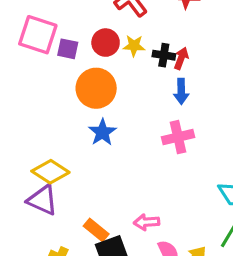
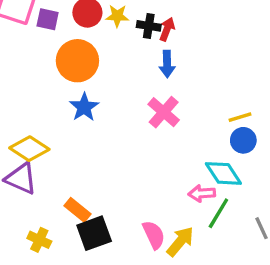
pink cross: (178, 137) -> (164, 112), turned -36
pink arrow: (147, 222) -> (202, 193), moved

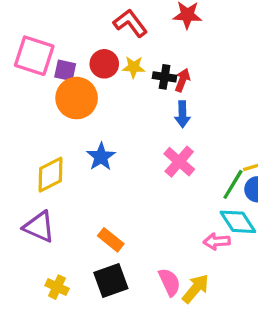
orange circle: (77, 61) -> (77, 98), moved
yellow diamond: (29, 149) -> (51, 175), moved, turned -60
orange rectangle: (77, 210) -> (111, 240), moved
green line: (218, 213) -> (233, 184), moved

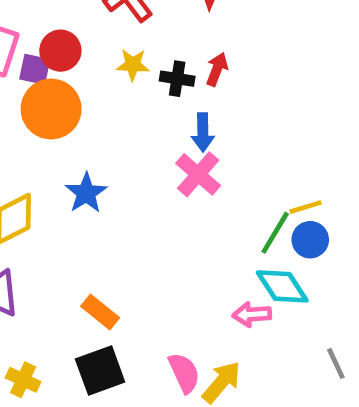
red circle: (104, 64) -> (60, 51), moved
red arrow: (182, 80) -> (217, 69), moved
pink cross: (179, 162) -> (198, 174), moved

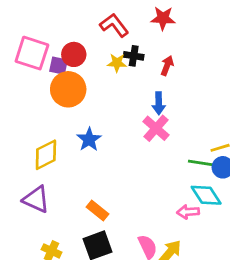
black cross: (177, 79) -> (134, 56), moved
green line: (275, 233) -> (202, 163), turned 68

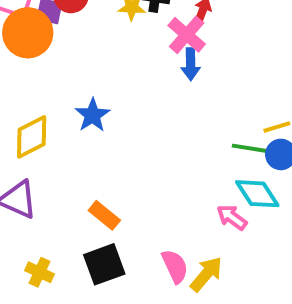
orange circle: (68, 89) -> (28, 33), moved
pink cross: (156, 128) -> (187, 35), moved
pink arrow: (188, 212) -> (232, 217), turned 40

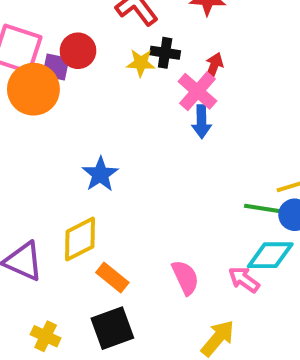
yellow diamond: (32, 137) -> (80, 239), moved
cyan diamond: (257, 194) -> (270, 255), turned -57
pink semicircle: (175, 266) -> (185, 278), moved

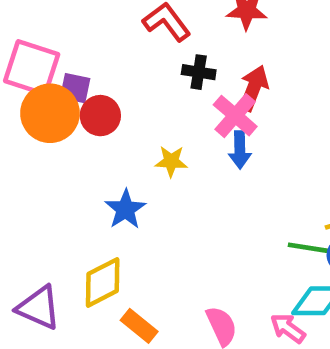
red circle: (78, 51) -> (100, 116), moved
yellow star: (141, 63) -> (171, 161), moved
red arrow: (214, 67) -> (254, 88), size x1.4

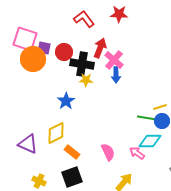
black cross: (199, 72) -> (82, 64), moved, size x1.6
red arrow: (254, 88) -> (100, 48), moved
red circle: (100, 116) -> (64, 52), moved

